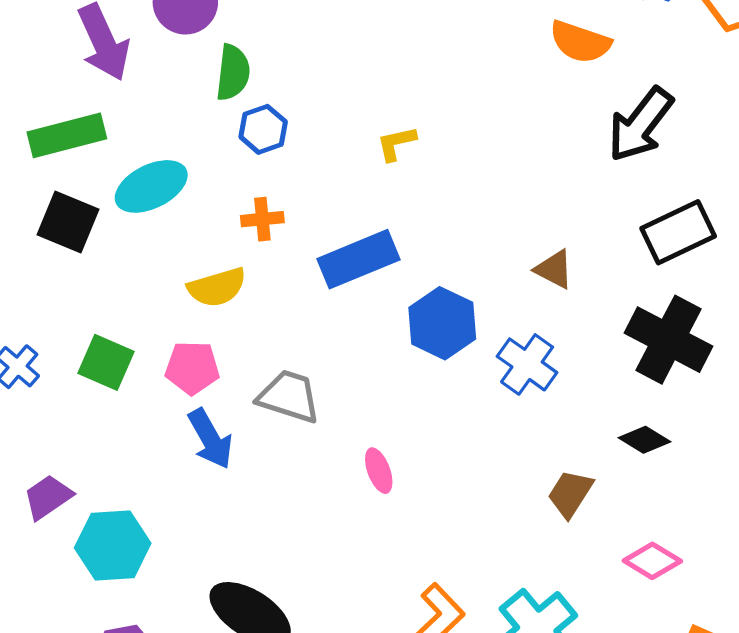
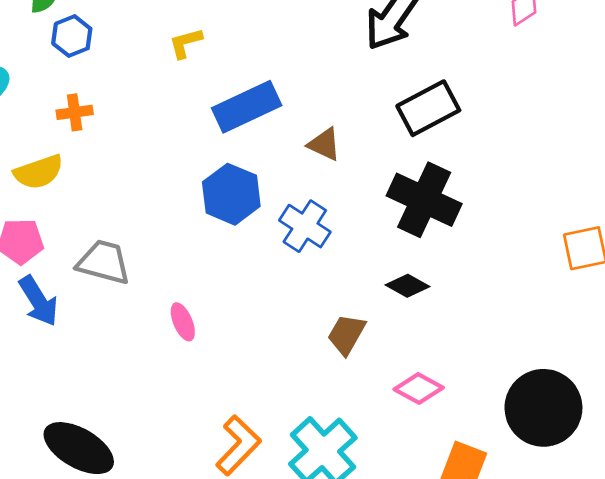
blue rectangle: (359, 259) -> (247, 107), moved

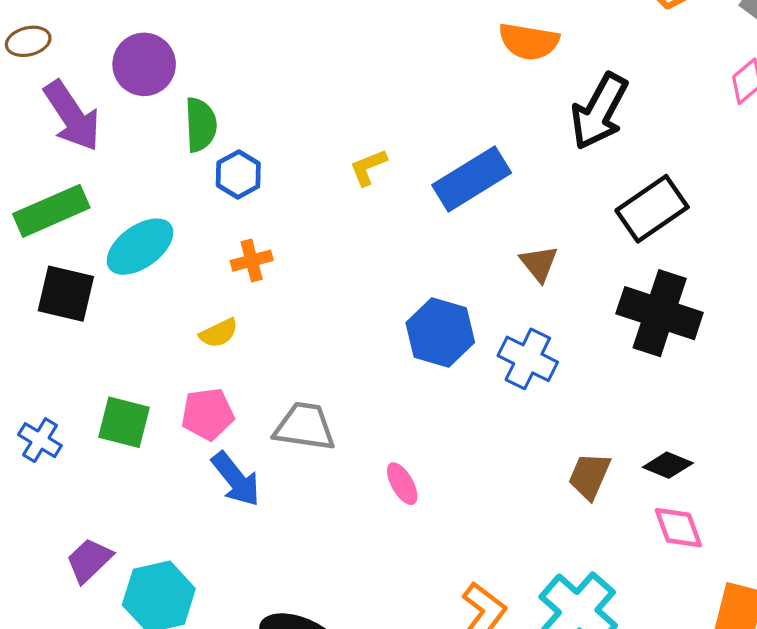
blue rectangle: (247, 107) -> (472, 179), moved
brown triangle: (324, 144) -> (539, 263), turned 33
yellow semicircle: (38, 172) -> (219, 333), size x0.7
black diamond: (408, 286) -> (668, 465), moved
pink diamond: (419, 388) -> (678, 528), turned 48

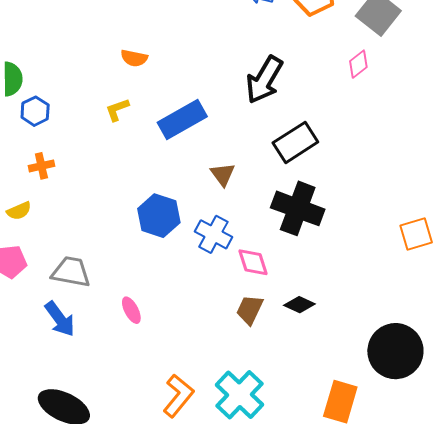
orange semicircle: (529, 42) -> (134, 58), moved, size x0.7
blue arrow: (236, 479) -> (60, 319), moved
pink diamond: (678, 528) -> (253, 262), moved

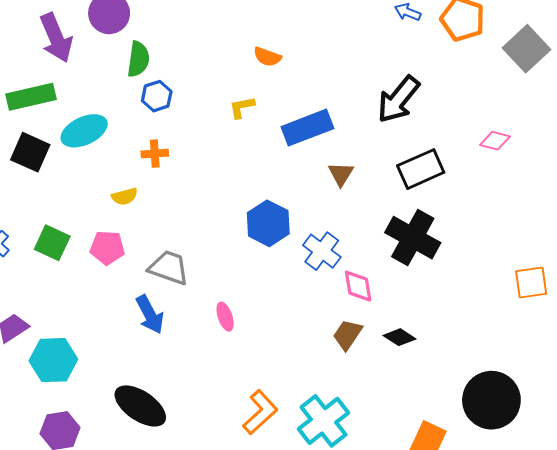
pink diamond: (358, 64) -> (495, 141), moved, turned 44
brown triangle: (223, 174) -> (341, 174), moved

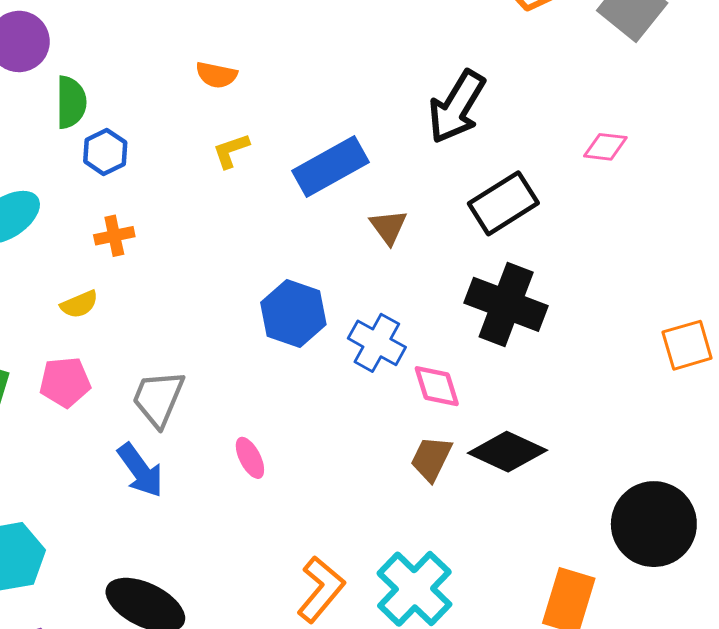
orange semicircle: (267, 57) -> (216, 75), moved
gray trapezoid: (169, 268) -> (158, 398), turned -78
black diamond: (400, 337) -> (507, 452), size x1.6

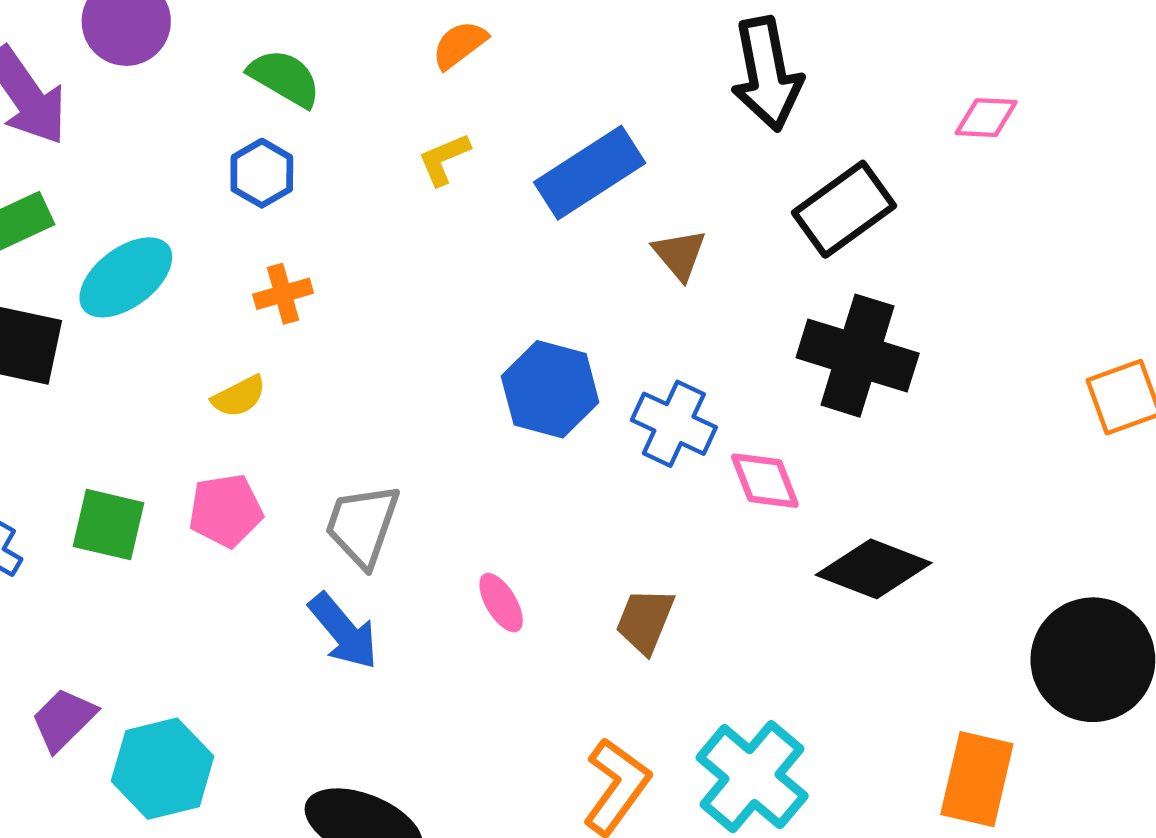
orange semicircle: (216, 75) -> (460, 45), moved, turned 135
green semicircle: (71, 102) -> (285, 78), moved, turned -56
black arrow: (457, 107) -> (767, 74), turned -38
brown trapezoid: (431, 459) -> (645, 621), moved

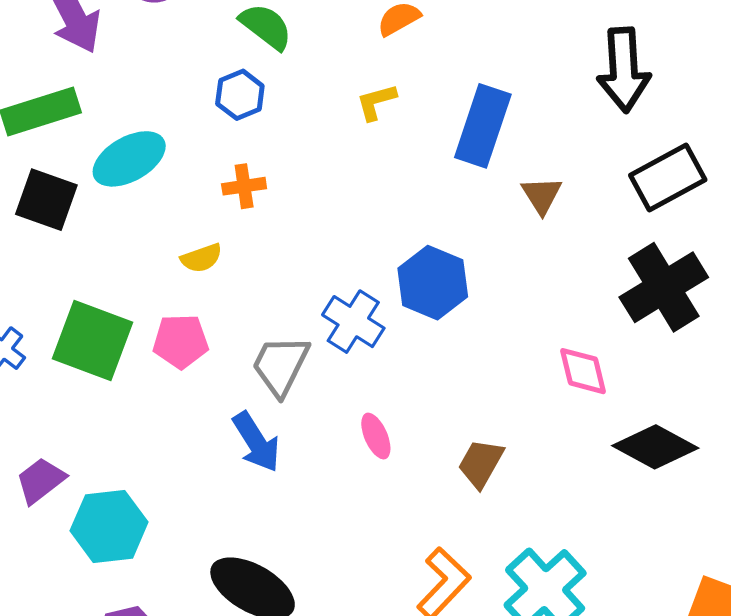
blue rectangle: (590, 173) -> (483, 126), turned -46
black cross: (858, 356) -> (664, 287), turned 34
blue cross: (674, 424) -> (353, 322), moved
green square: (108, 525) -> (92, 340), size x1.4

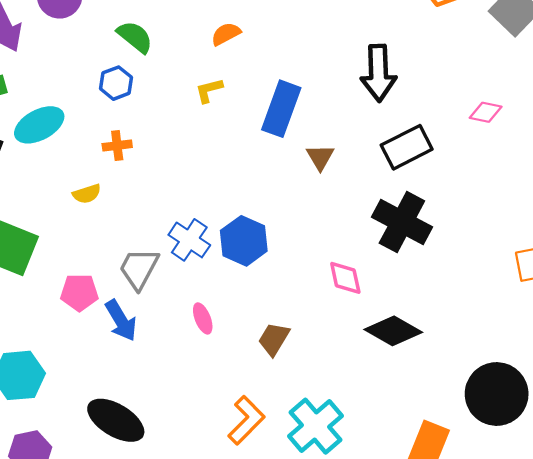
blue hexagon: (433, 283) -> (244, 241), moved
black cross: (664, 287) -> (402, 222), turned -32
pink pentagon: (181, 341) -> (79, 292), moved

